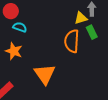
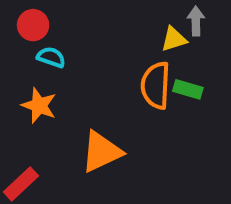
green rectangle: (92, 32) -> (188, 89), moved, turned -48
orange triangle: (45, 74) -> (101, 152), turned 40

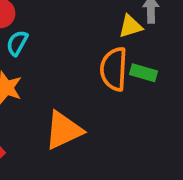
cyan semicircle: (51, 57) -> (17, 43), turned -80

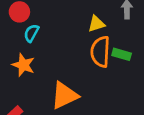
yellow triangle: (130, 26) -> (96, 24), moved

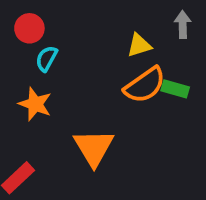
orange semicircle: (100, 52) -> (145, 85), turned -128
orange triangle: (65, 95) -> (94, 148), turned -36

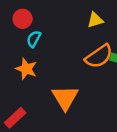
yellow triangle: (139, 45) -> (95, 20), moved

